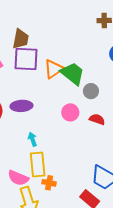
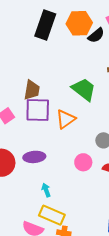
green trapezoid: (73, 74) -> (84, 89), moved
yellow rectangle: (38, 164) -> (52, 215), turned -60

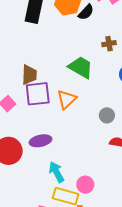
pink circle: (83, 162) -> (85, 185), moved
cyan arrow: (46, 190) -> (57, 172), size x1.5

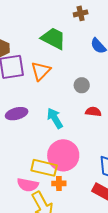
cyan arrow: (57, 172) -> (55, 118), moved
pink circle: (85, 185) -> (63, 155), size x1.8

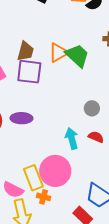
orange triangle: (41, 71) -> (58, 53), moved
cyan arrow: (55, 118) -> (72, 138), moved
yellow rectangle: (44, 168) -> (33, 178), turned 40

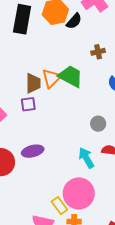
brown trapezoid: (25, 51) -> (33, 83), moved
purple square: (29, 72) -> (28, 104), size x0.6
yellow rectangle: (33, 178) -> (59, 206), size x0.7

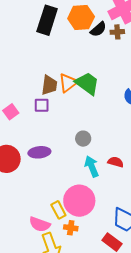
brown cross: (98, 52) -> (117, 32), moved
gray circle: (98, 124) -> (83, 139), moved

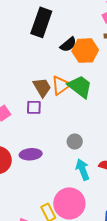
orange hexagon: (81, 18) -> (85, 51), moved
black semicircle: (98, 29) -> (68, 44), moved
brown trapezoid: (49, 85) -> (42, 87), turned -40

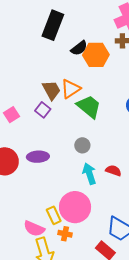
green trapezoid: (80, 87) -> (89, 107), moved
purple square: (34, 107) -> (43, 110), turned 35

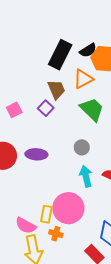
black rectangle: (53, 25) -> (60, 55), moved
orange triangle: (71, 89) -> (83, 79), moved
yellow rectangle: (54, 215) -> (46, 214), turned 30

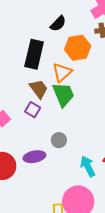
black semicircle: (88, 50) -> (58, 24), moved
green trapezoid: (92, 109) -> (63, 94), moved, turned 36
gray circle: (82, 147) -> (59, 140), moved

